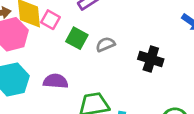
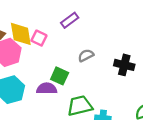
green square: (77, 38) -> (60, 76), moved

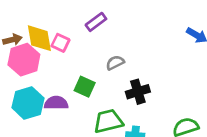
black cross: (124, 65) -> (138, 92), moved, turned -30
purple semicircle: (47, 89) -> (56, 103), moved

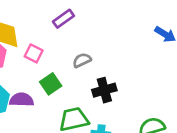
pink square: (60, 43) -> (34, 53), moved
green square: (85, 87) -> (51, 84), turned 30

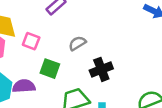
green square: (51, 84) -> (50, 69), turned -30

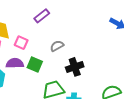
purple semicircle: (24, 86) -> (15, 63), moved

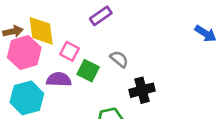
gray semicircle: (57, 46) -> (119, 59), turned 64
green square: (35, 65) -> (88, 71), moved

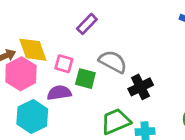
gray semicircle: (119, 59) -> (113, 62), size x1.5

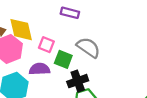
purple rectangle: (87, 24) -> (70, 13), turned 54
black cross: (141, 87) -> (78, 81), moved

